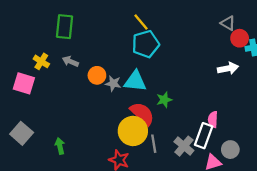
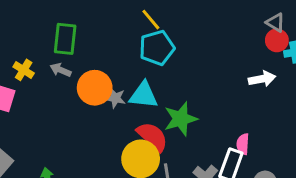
gray triangle: (228, 23) -> (275, 23), moved
green rectangle: (65, 27) -> (65, 39), moved
orange circle: (97, 75) -> (95, 88), size x1.5
green star: (164, 100) -> (181, 119), size x1.6

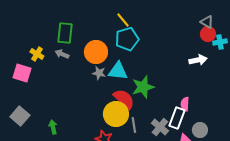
orange circle: (95, 88) -> (96, 52), moved

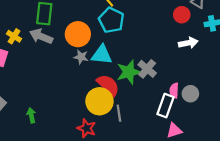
red circle: (208, 34) -> (182, 15), moved
cyan pentagon: (127, 39) -> (111, 20), turned -30
gray arrow: (62, 54) -> (41, 36), size x1.5
gray cross: (160, 127) -> (147, 69), moved
gray circle: (200, 130) -> (190, 94), moved

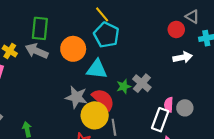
gray star: (81, 57) -> (76, 97), moved, size x1.5
green star: (129, 72) -> (124, 86), size x0.6

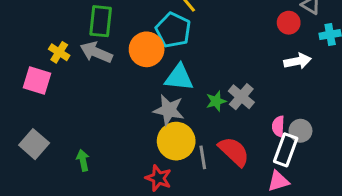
cyan pentagon: (106, 35) -> (173, 30), moved
gray star: (76, 97) -> (169, 110), moved
red semicircle: (103, 99) -> (234, 151), moved
white rectangle: (160, 120) -> (286, 150), moved

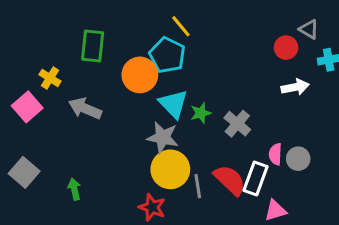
gray arrow: (96, 52) -> (85, 108), moved
cyan triangle: (179, 77) -> (173, 104), turned 40
pink square: (37, 80) -> (27, 107), turned 32
green star: (216, 101) -> (201, 113), moved
white rectangle: (286, 150) -> (256, 178), moved

